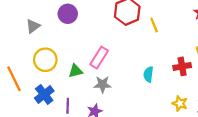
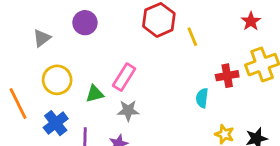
red cross: (182, 66) -> (227, 76), moved
cyan semicircle: (148, 74) -> (202, 98), moved

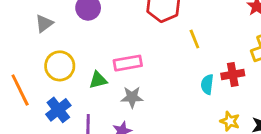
yellow line: (192, 37) -> (194, 39), moved
red cross: (227, 76) -> (233, 74), moved
pink rectangle: (124, 77) -> (128, 63), turned 48

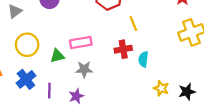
red cross: (233, 74) -> (123, 49), moved

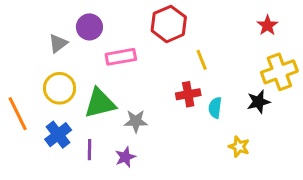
gray triangle: (15, 11) -> (58, 43), moved
pink rectangle: (81, 42) -> (121, 57), moved
green triangle: (57, 56) -> (100, 103), size x1.6
black star: (187, 92) -> (258, 102), moved

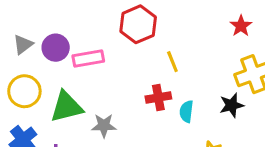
purple circle: (89, 27) -> (56, 48), moved

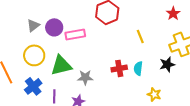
yellow line: (172, 62) -> (140, 36), moved
red cross: (158, 97) -> (119, 68), moved

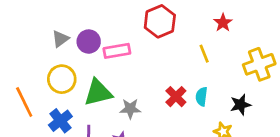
red star: (173, 13) -> (223, 23), moved
black star: (167, 64) -> (240, 105), moved
red cross: (119, 68) -> (176, 97), turned -35

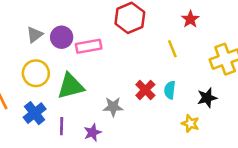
gray star: (130, 109) -> (113, 107), moved

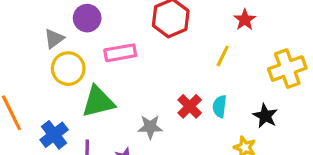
purple circle: (62, 37) -> (87, 18), moved
yellow line: (172, 49) -> (223, 56), turned 48
yellow circle: (36, 73) -> (68, 69), moved
black star: (207, 98) -> (265, 116), turned -30

